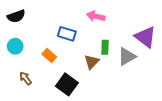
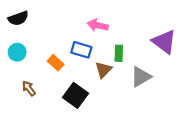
pink arrow: (96, 16) -> (98, 25), moved
blue rectangle: (67, 34) -> (81, 50), moved
gray triangle: (127, 57) -> (141, 77), moved

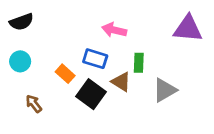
purple triangle: (164, 42) -> (188, 29), moved, turned -32
brown triangle: (104, 70) -> (121, 82), turned -42
black square: (76, 95) -> (91, 94), moved

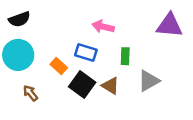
cyan circle: (20, 61) -> (18, 55), size x1.6
brown triangle: (121, 82) -> (110, 86), moved

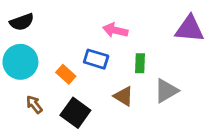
black square: (82, 84) -> (75, 113), moved

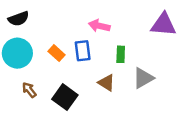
blue rectangle: (96, 59) -> (83, 51), turned 66
orange rectangle: (66, 74) -> (57, 53), moved

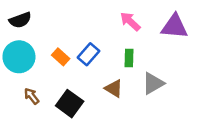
pink arrow: (99, 26) -> (130, 21), moved, turned 30
blue rectangle: (83, 51) -> (89, 54), turned 48

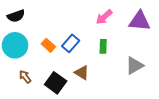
pink arrow: (130, 21) -> (104, 17), turned -84
gray triangle: (153, 83) -> (135, 66), moved
brown triangle: (114, 88) -> (82, 73), moved

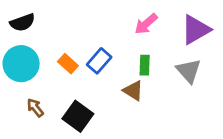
purple triangle: (140, 21) -> (196, 30), turned -35
gray triangle: (135, 66) -> (189, 71), moved, turned -42
brown triangle: (82, 73) -> (133, 91), moved

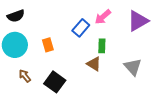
blue rectangle: (99, 61) -> (81, 28), moved
orange rectangle: (68, 64) -> (48, 45), turned 32
gray triangle: (189, 71) -> (133, 67), moved

